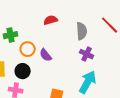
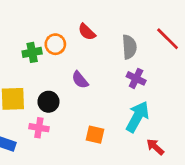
red semicircle: (51, 20) -> (87, 32), turned -120
orange circle: (28, 49) -> (55, 44), moved

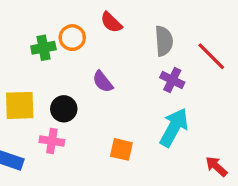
red line: (168, 39) -> (211, 56), moved
red arrow: (155, 147) -> (216, 166), moved

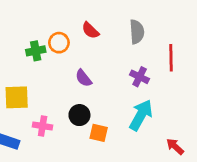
gray semicircle: (164, 41) -> (137, 32), moved
red line: (211, 56) -> (171, 58), turned 44
black circle: (64, 109) -> (79, 115), moved

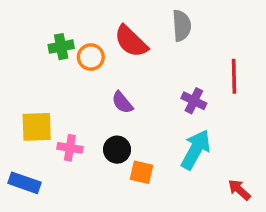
red semicircle: (90, 30) -> (131, 41), size x1.5
gray semicircle: (137, 32) -> (182, 26), moved
green cross: (36, 51) -> (61, 47), moved
pink cross: (43, 126) -> (70, 148), moved

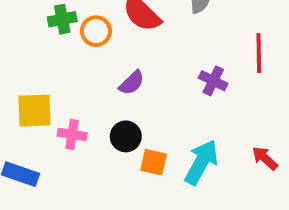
purple semicircle: (122, 102) -> (132, 83), turned -95
cyan arrow: (196, 150) -> (201, 162), moved
red arrow: (239, 190) -> (265, 158), moved

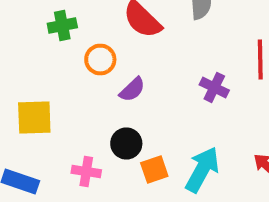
orange circle: (96, 31) -> (100, 60), moved
pink cross: (72, 134) -> (86, 172), moved
orange square: (154, 162) -> (154, 170), turned -32

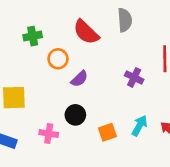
orange square: (154, 170) -> (107, 132), moved
cyan arrow: (202, 170) -> (139, 126), moved, size x0.7

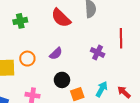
orange circle: (58, 59) -> (27, 59), moved
black circle: (75, 115) -> (62, 80), moved

